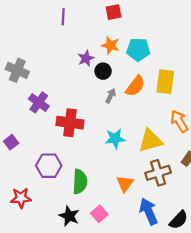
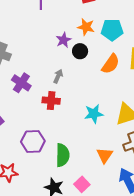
gray arrow: (111, 96) -> (58, 76), moved
red cross: (70, 123) -> (51, 101), size x0.7

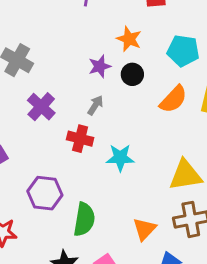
orange star: (86, 27) -> (129, 39), moved
purple star: (64, 40) -> (100, 66), moved
cyan star: (94, 114) -> (120, 158), moved

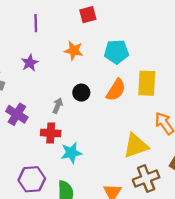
purple star: (100, 66) -> (30, 63), moved
black circle: (132, 74) -> (81, 93), moved
cyan star: (120, 158) -> (71, 153), moved

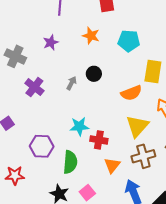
orange semicircle: (116, 90) -> (131, 93), moved, turned 30
red cross: (51, 133) -> (99, 140), moved
yellow triangle: (136, 146) -> (137, 126), turned -35

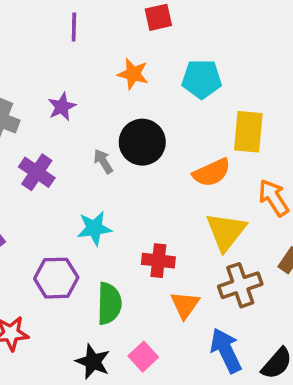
purple star: (51, 42) -> (62, 107), moved
black circle: (94, 74) -> (142, 142), size x1.6
gray arrow: (72, 83) -> (103, 161), turned -56
cyan star: (79, 126) -> (94, 228), moved

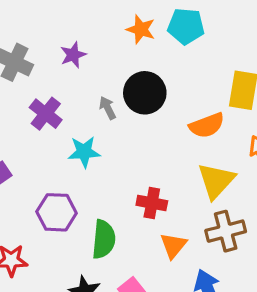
cyan pentagon: (202, 79) -> (186, 26), moved
cyan star: (94, 228) -> (84, 152), moved

